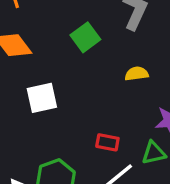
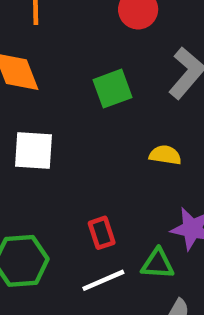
red rectangle: (107, 142) -> (102, 233), turned 45

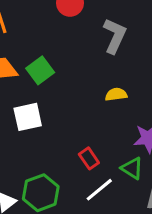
green square: (113, 89) -> (40, 70), moved
green triangle: (158, 264) -> (132, 168), turned 45

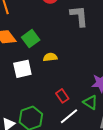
gray L-shape: (115, 36) -> (79, 16), turned -30
yellow semicircle: (116, 94) -> (50, 57), moved

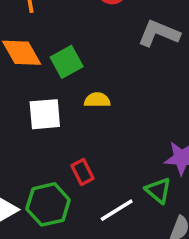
gray L-shape: (79, 16) -> (159, 33), turned -70
red rectangle: (62, 96) -> (83, 172), moved

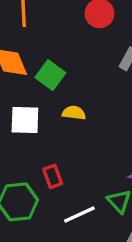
green square: (67, 62) -> (50, 75), turned -32

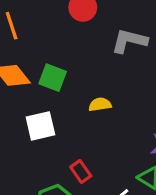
yellow semicircle: (74, 113) -> (100, 104), moved

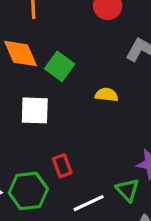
yellow semicircle: (100, 104) -> (107, 95), moved

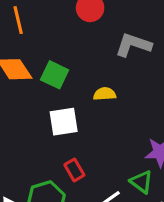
white square: (35, 110) -> (64, 122), moved

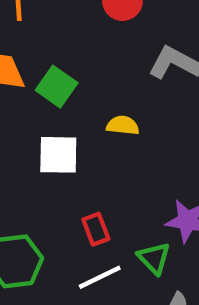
red rectangle: (74, 170) -> (96, 229), moved

